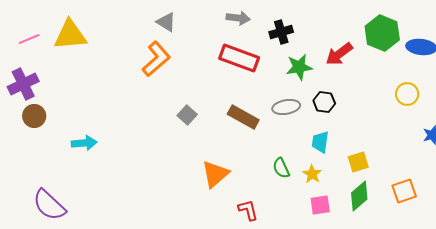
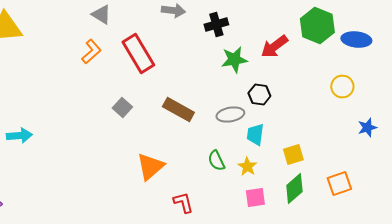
red rectangle: (239, 58) -> (138, 54), moved, turned 39
orange L-shape: (156, 59) -> (91, 52), size x0.7
gray ellipse: (286, 107) -> (230, 115), moved

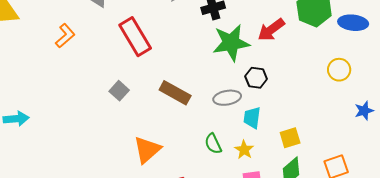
orange L-shape: (91, 52) -> (65, 36), moved
green star: (234, 60) -> (231, 43), size x1.4

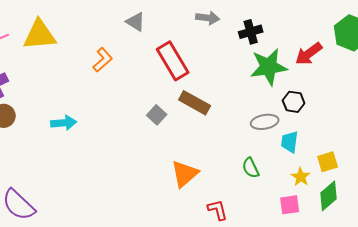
brown rectangle: (175, 93) -> (195, 103), moved
cyan arrow: (16, 119) -> (64, 123), moved
yellow star: (244, 150) -> (301, 177), moved

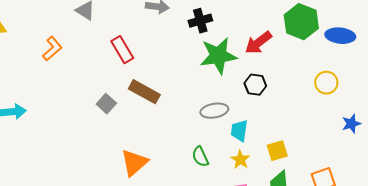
red rectangle: (173, 61) -> (122, 50), size x0.7
black hexagon: (294, 102) -> (255, 85), moved
yellow star: (301, 177) -> (240, 160), moved

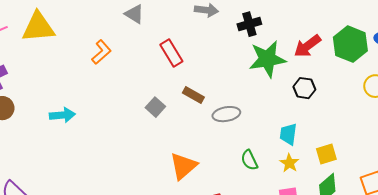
green hexagon: (301, 22) -> (350, 44), moved
brown rectangle: (144, 92) -> (193, 95), size x0.7
gray ellipse: (214, 111) -> (226, 114), moved

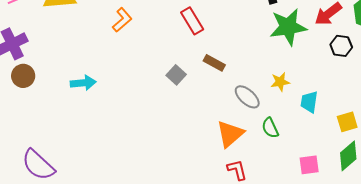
black hexagon: (304, 88) -> (341, 46), moved
gray ellipse: (226, 114) -> (247, 97), moved, turned 52
yellow star: (289, 163) -> (280, 82), moved, turned 30
orange triangle: (183, 166) -> (230, 134), moved

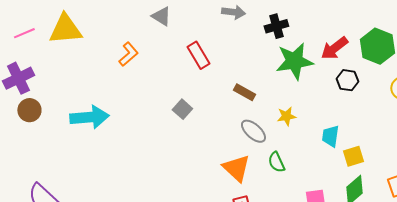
brown rectangle: (214, 63) -> (244, 92), moved
cyan arrow: (83, 83) -> (89, 117), size x1.5
cyan trapezoid: (309, 102) -> (330, 136), moved
orange triangle: (230, 134) -> (236, 168), turned -36

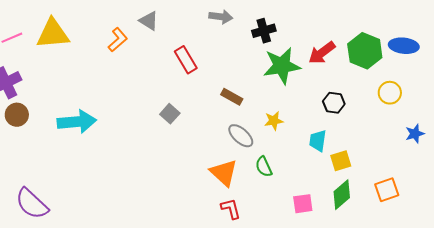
orange L-shape: (128, 54) -> (118, 40), moved
black hexagon: (347, 80) -> (334, 103), moved

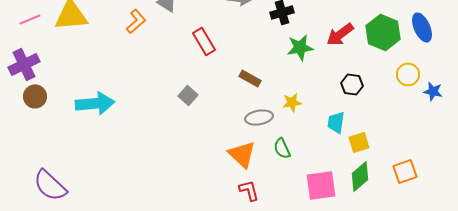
blue ellipse: (404, 46) -> (422, 27), turned 60
green star: (282, 66) -> (300, 47), size x0.7
blue star: (415, 134) -> (433, 91), moved, turned 30
gray ellipse: (241, 136) -> (259, 117), turned -52
pink square: (303, 204) -> (321, 185), size x1.5

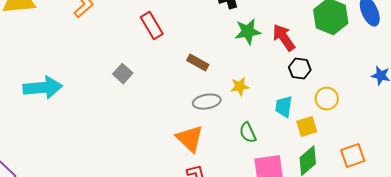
red arrow: (340, 34) -> (284, 38), moved, turned 92
yellow circle: (408, 74) -> (327, 99), moved
gray square: (188, 95) -> (123, 74), moved
green semicircle: (282, 148) -> (248, 133), moved

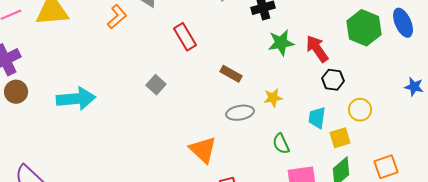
orange triangle: (190, 139) -> (203, 150), moved

